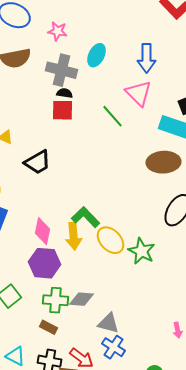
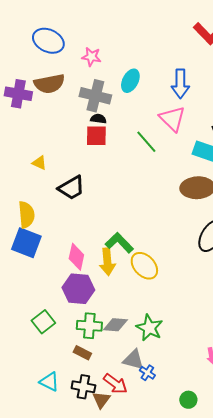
green star: (142, 251) -> (149, 328), moved
gray triangle: (108, 323) -> (133, 360), moved
blue cross: (114, 347) -> (147, 373), size x0.7

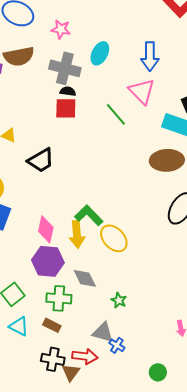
gray diamond: (115, 325) -> (85, 278), moved, turned 60
green star: (149, 328) -> (119, 300), size x0.6
cyan triangle: (49, 382) -> (19, 326), moved
red arrow: (115, 384) -> (85, 356), turned -30

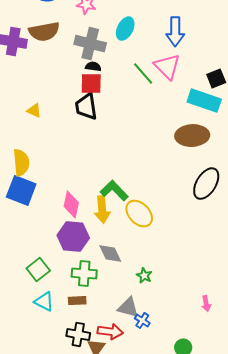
green line: (116, 114) -> (143, 74), moved
black trapezoid: (41, 160) -> (86, 107), moved, turned 112
brown rectangle: (52, 325) -> (77, 301), turned -30

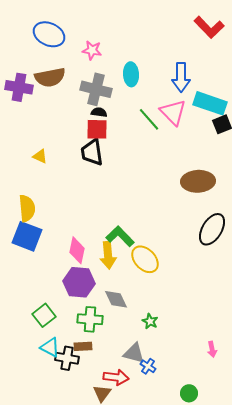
cyan ellipse: (125, 29) -> (131, 74), turned -30
cyan rectangle: (204, 101) -> (210, 103), moved
black cross: (78, 335) -> (67, 358), moved

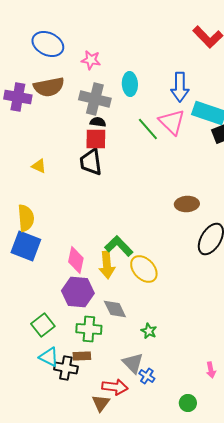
brown ellipse: (198, 181) -> (187, 204), moved, size x0.7
pink arrow: (212, 349) -> (211, 370), moved
gray triangle: (134, 353) -> (133, 363), turned 30

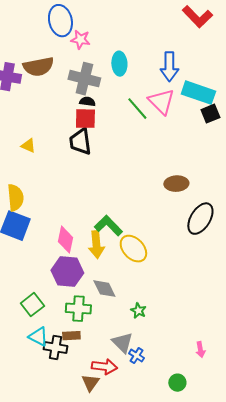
blue ellipse: (48, 44) -> (60, 21), moved, turned 52

